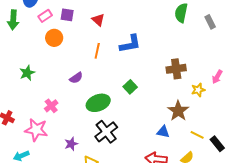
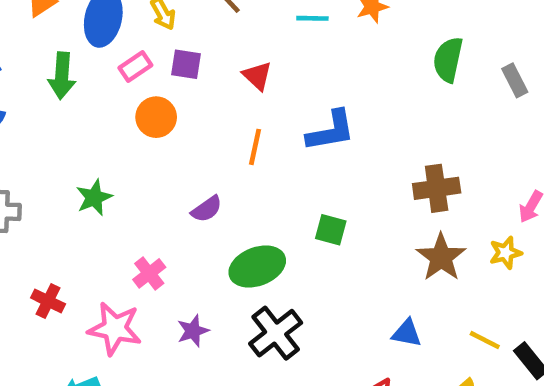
green square: (130, 87) -> (331, 230), turned -32
yellow star: (198, 90) -> (505, 253), moved
brown star: (178, 111) -> (441, 257), moved
purple star: (71, 144) -> (193, 331), moved

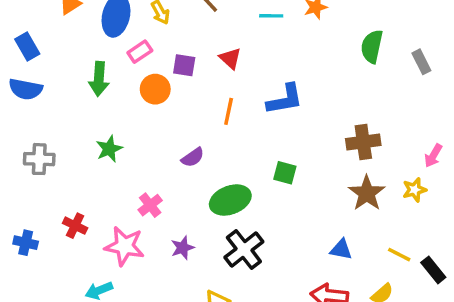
purple square: (186, 64) -> (184, 65), moved
green arrow: (62, 76) -> (99, 79), moved

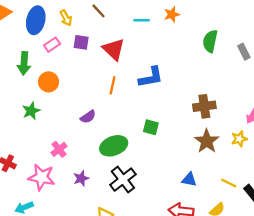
red triangle: (230, 58) -> (114, 49), size x1.5
purple square: (184, 65) -> (81, 42), moved
orange circle: (155, 89) -> (49, 82), moved

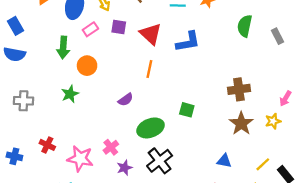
blue L-shape: (151, 77) -> (188, 42), moved
pink cross: (59, 149) -> (111, 147), moved
purple star: (81, 178) -> (124, 168), moved
yellow line: (229, 183) -> (263, 164), turned -70

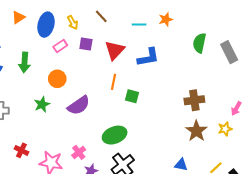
red triangle: (151, 34) -> (115, 50), turned 30
gray rectangle: (278, 36) -> (229, 52), size x1.5
green arrow: (63, 47) -> (25, 62), moved
purple semicircle: (126, 100) -> (79, 105), moved, size x1.6
green square: (187, 110) -> (132, 96), moved

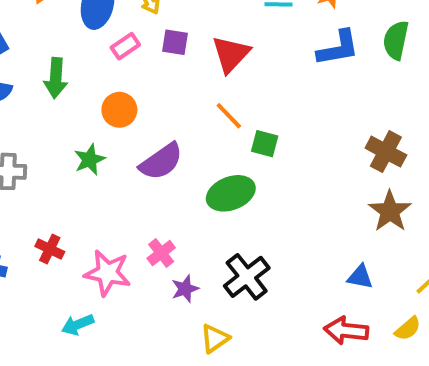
blue L-shape: (148, 57) -> (338, 48), moved
orange line: (114, 82) -> (229, 116), turned -56
brown cross: (194, 100) -> (386, 152), turned 36
green ellipse: (115, 135) -> (231, 193), moved

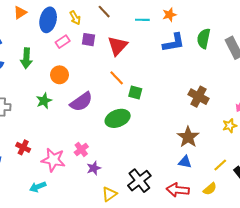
brown star: (390, 211) -> (188, 137), moved
black cross: (247, 277) -> (139, 181), moved

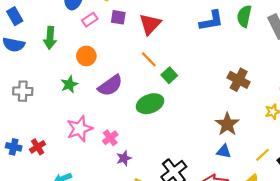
green square: (135, 92) -> (169, 75), turned 32
red cross: (23, 147) -> (38, 147), moved, turned 32
pink star: (53, 160) -> (80, 129), moved, turned -30

